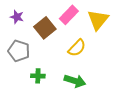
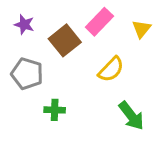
yellow triangle: (98, 20) -> (141, 29), size x0.6
green arrow: (75, 81) -> (131, 116), moved, turned 35

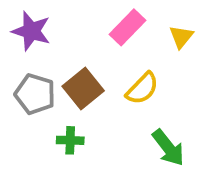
purple star: (24, 25) -> (31, 31), size x1.5
brown square: (65, 40) -> (83, 88), moved

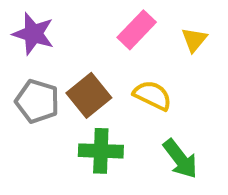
yellow semicircle: (142, 88) -> (152, 95), turned -108
green cross: (70, 140) -> (101, 151), moved, size x1.5

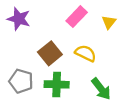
gray pentagon: (37, 101) -> (21, 81), moved

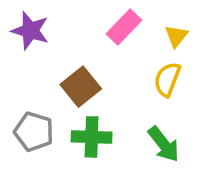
yellow semicircle: (86, 53) -> (167, 79), moved, turned -95

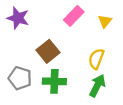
yellow semicircle: (167, 79) -> (96, 59), moved
green arrow: (164, 144) -> (97, 86), turned -115

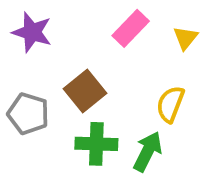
gray pentagon: (20, 78) -> (28, 114), moved
green arrow: (97, 86) -> (148, 152), moved

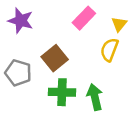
yellow semicircle: (170, 104) -> (109, 50), moved
green arrow: (148, 152) -> (95, 97), turned -40

